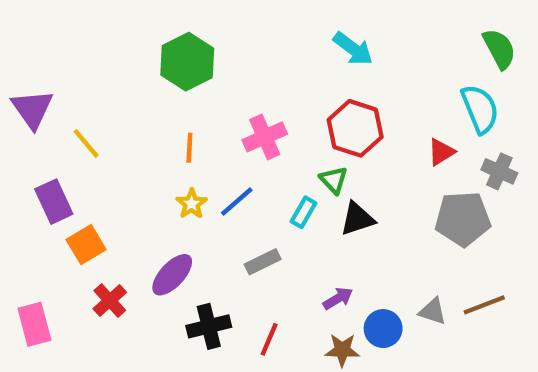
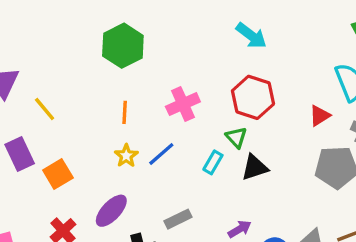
orange square: (86, 245) -> (58, 174), moved
gray rectangle: (263, 262) -> (178, 219), moved

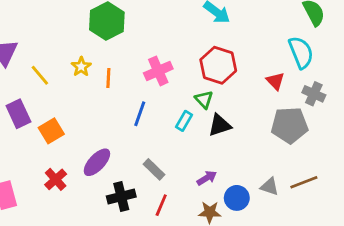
red triangle: (320, 116) -> (275, 81), turned -42
blue line: (161, 154) -> (140, 114), turned -30
yellow star: (126, 156) -> (81, 67), moved
gray rectangle: (178, 219) -> (154, 169), turned 70

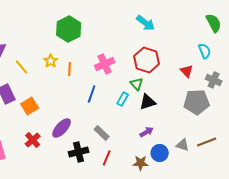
cyan semicircle: (301, 52) -> (205, 51), size x0.7
purple arrow: (207, 178) -> (147, 132), moved

